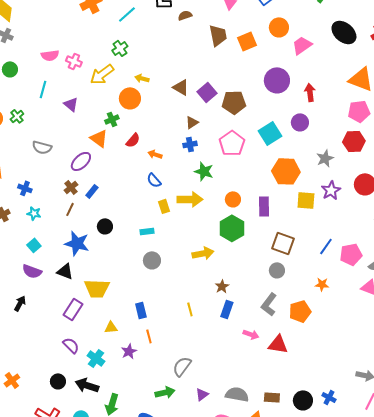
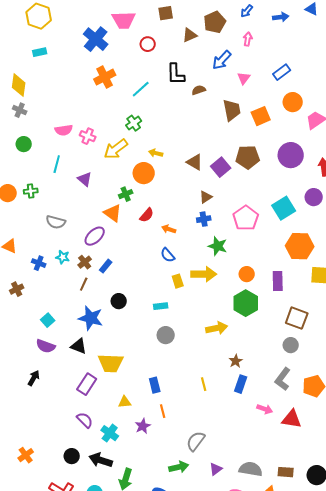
brown pentagon: (234, 102) -> (248, 157), moved
green cross: (17, 116) -> (31, 191), turned 32
cyan star: (34, 213) -> (63, 257), moved

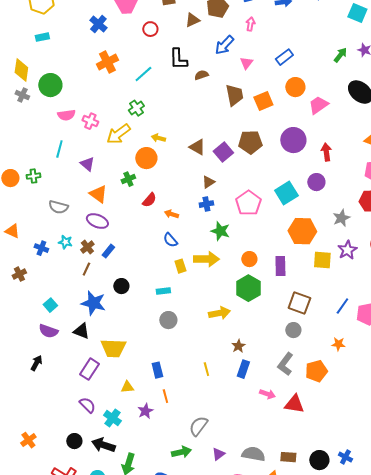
blue cross: (96, 39) -> (98, 24), size x0.7
green circle: (24, 144) -> (50, 85), moved, size x1.5
orange triangle: (113, 213) -> (98, 194), moved
purple ellipse: (95, 236) -> (97, 221), turned 65

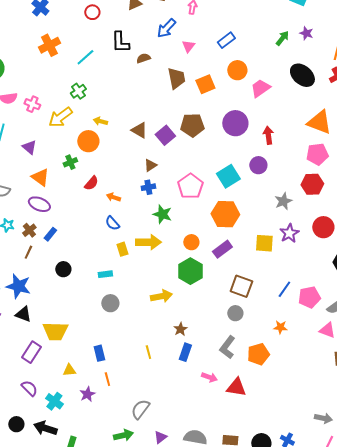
orange hexagon: (302, 231) -> (225, 214), moved
purple rectangle: (280, 266) -> (222, 249), turned 54
blue star: (93, 303) -> (18, 286), moved

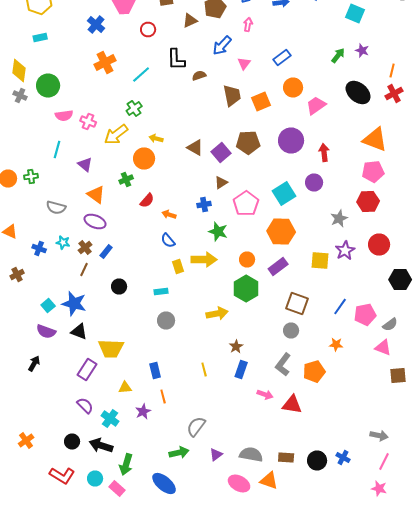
brown triangle: (150, 165) -> (221, 182), moved

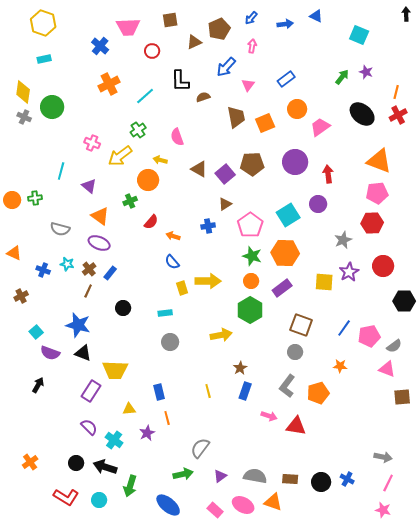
pink semicircle: (64, 116) -> (177, 137), moved, turned 78
green star: (218, 232) -> (252, 256), moved
cyan square: (48, 306) -> (36, 332), moved
pink rectangle: (117, 488) -> (215, 510), moved

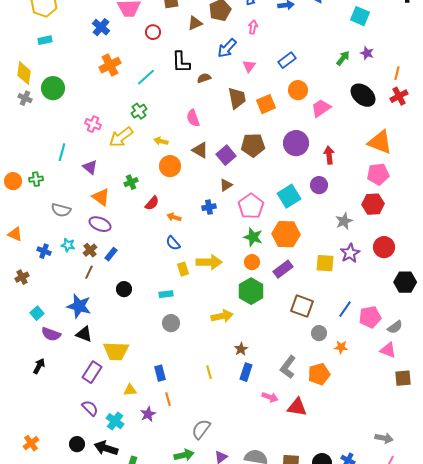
pink semicircle: (177, 137) -> (193, 118), moved
orange circle: (148, 180) -> (170, 166), moved
gray circle: (295, 352) -> (319, 333), moved

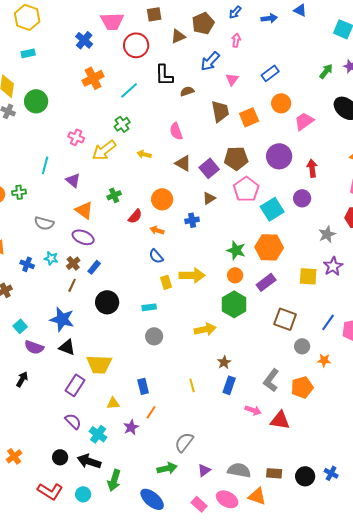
red circle: (153, 32) -> (136, 45), size x1.6
orange circle: (170, 166) -> (162, 199), moved
pink pentagon: (251, 206) -> (246, 189), moved
black circle: (124, 289) -> (107, 302), size x1.5
orange line: (168, 399) -> (151, 412), turned 48

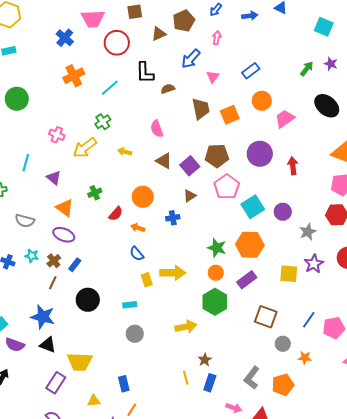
purple circle: (302, 198) -> (283, 212), moved
yellow line: (192, 385) -> (186, 378), moved

